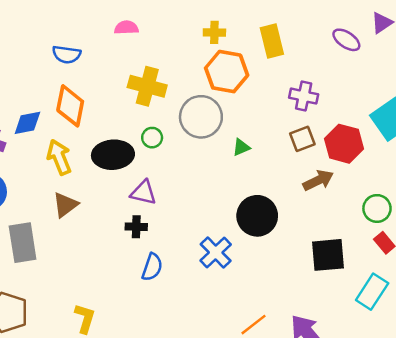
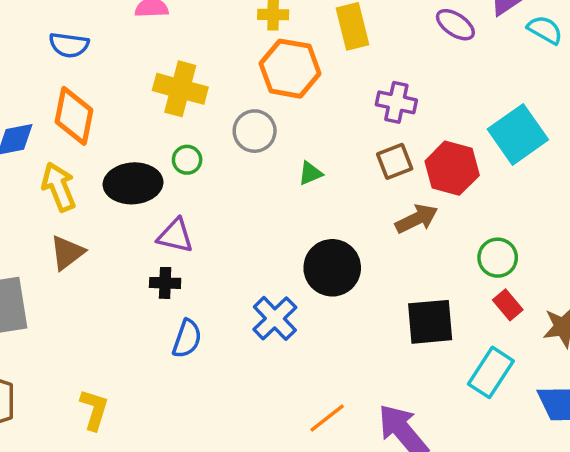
gray circle: (201, 117) -> (255, 131), size x0.7

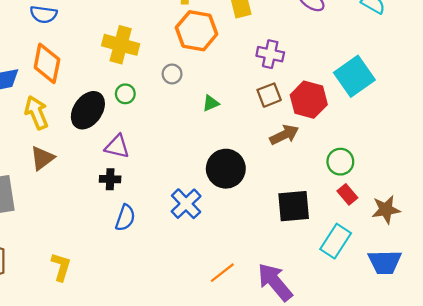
gray circle: (255, 131) -> (172, 74), size x0.7
black ellipse: (133, 183) -> (88, 110), turned -51

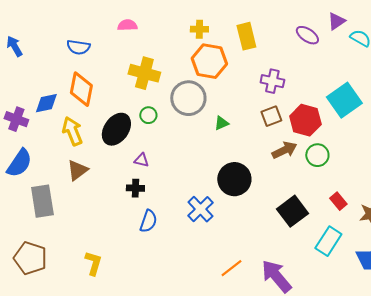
gray circle: (172, 74) -> (188, 98), size x2.0
purple triangle: (117, 146) -> (141, 160), size x0.7
green circle: (340, 162) -> (317, 155), moved
black square: (294, 206) -> (292, 211), turned -32

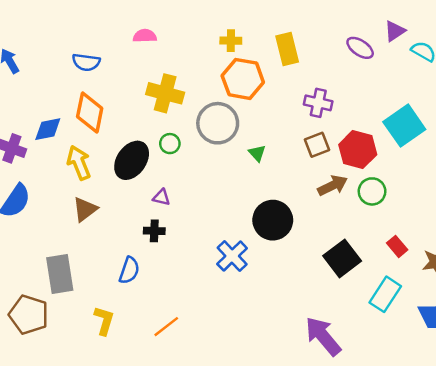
green triangle: (221, 123) -> (257, 153), turned -49
gray rectangle: (42, 201) -> (60, 274), moved
blue semicircle: (148, 221) -> (129, 270), moved
orange line: (231, 268) -> (166, 327), moved

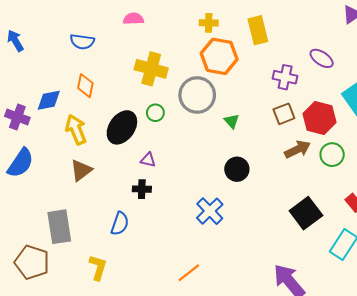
purple ellipse: (360, 48) -> (322, 58), moved
orange diamond: (90, 112) -> (85, 86), size x0.7
black circle: (273, 220) -> (237, 169), moved, size x0.7
orange line: (166, 327) -> (189, 273), moved

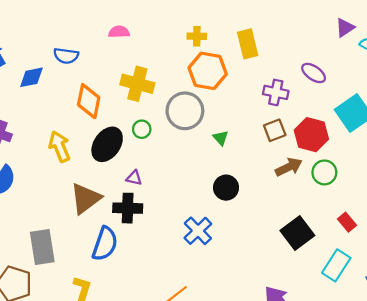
orange diamond: (85, 86) -> (89, 101), moved, size x1.4
blue diamond: (49, 100) -> (31, 77), moved
brown triangle: (81, 170) -> (85, 198), moved, size x1.4
black cross: (142, 189) -> (128, 208), size x1.5
blue semicircle: (120, 224) -> (105, 244), size x1.4

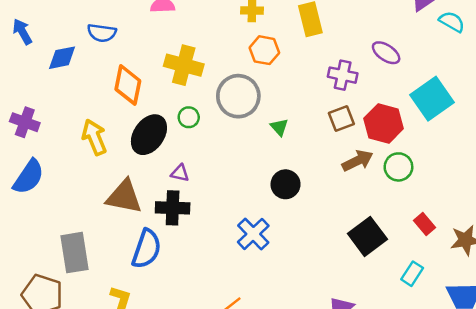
orange hexagon: (208, 71) -> (264, 50), size x0.7
brown triangle: (85, 198) -> (124, 197), turned 48
cyan rectangle: (336, 265) -> (412, 274), size x0.7

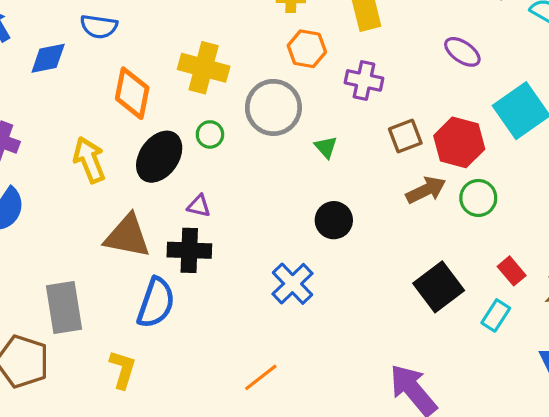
purple cross: (343, 75) -> (364, 80), moved
cyan rectangle: (412, 274) -> (496, 315), moved

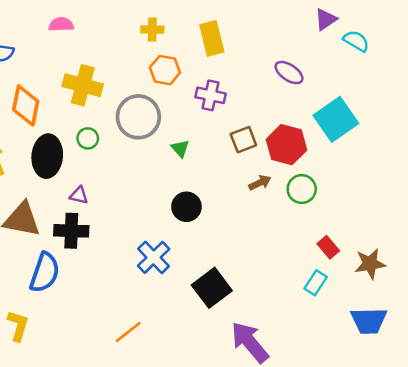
black ellipse: (159, 157) -> (47, 156), turned -30
brown arrow: (426, 190) -> (260, 183), size x0.7
black square: (439, 287) -> (212, 288), moved

